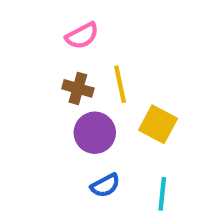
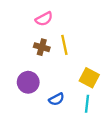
yellow square: (158, 124) -> (89, 78), moved
purple circle: (95, 133) -> (28, 82), moved

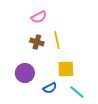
yellow square: (89, 78) -> (66, 69), moved, turned -30
cyan line: (87, 104) -> (77, 92), turned -56

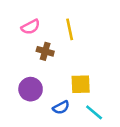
pink semicircle: (39, 17) -> (31, 27), moved
yellow line: (57, 40) -> (70, 29), moved

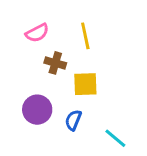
yellow square: (81, 84) -> (85, 84), moved
blue semicircle: (61, 107) -> (73, 120), moved, turned 140

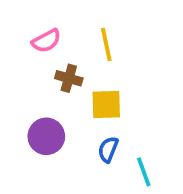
blue semicircle: (73, 120) -> (108, 149), moved
cyan line: (115, 138) -> (144, 172), turned 30

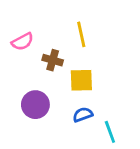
pink semicircle: (46, 41) -> (23, 42), moved
blue semicircle: (108, 149) -> (83, 115), turned 48

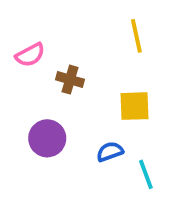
yellow line: (81, 34) -> (136, 36), moved
yellow square: (81, 80) -> (134, 106), moved

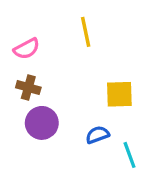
yellow line: (136, 36) -> (86, 32), moved
brown cross: (70, 80) -> (28, 88), moved

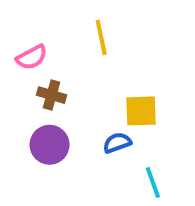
brown cross: (28, 88) -> (52, 95), moved
blue semicircle: (97, 135) -> (117, 143), moved

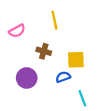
brown cross: (52, 95) -> (44, 51), moved

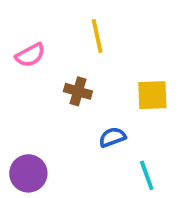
yellow square: (76, 60) -> (152, 95), moved
purple circle: (27, 78) -> (28, 173), moved

